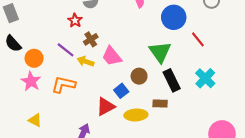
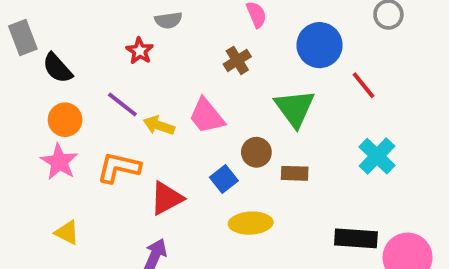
brown cross: (91, 39) -> (237, 60), moved
black semicircle: (13, 44) -> (57, 68), moved
black rectangle: (172, 80) -> (356, 238), moved, turned -60
brown rectangle: (160, 103) -> (295, 173), moved
red triangle: (105, 107) -> (166, 198), moved

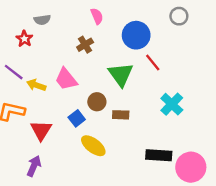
red line: (364, 85) -> (153, 63), moved
red triangle: (166, 198) -> (41, 130), turned -30
yellow ellipse: (251, 223) -> (93, 146), turned 40

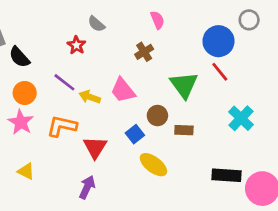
gray semicircle: (42, 20) -> (96, 24), turned 49
blue circle: (136, 35) -> (219, 41), moved

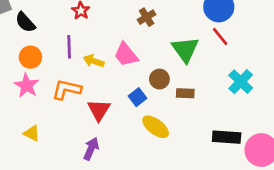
purple line: (64, 82) -> (69, 47), turned 50

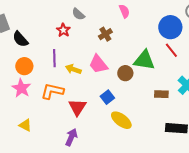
brown cross: (147, 17) -> (105, 34), moved
green triangle: (185, 49) -> (144, 60), turned -45
brown circle: (159, 79) -> (125, 73), moved
brown rectangle: (185, 93) -> (161, 94), moved

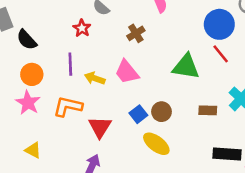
brown circle: (125, 73) -> (162, 112), moved

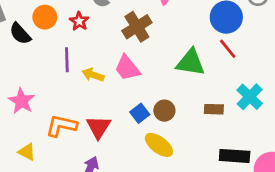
brown cross: (136, 33) -> (137, 27), size x1.5
orange circle: (32, 74) -> (45, 17), moved
orange L-shape: (68, 107) -> (61, 126), moved

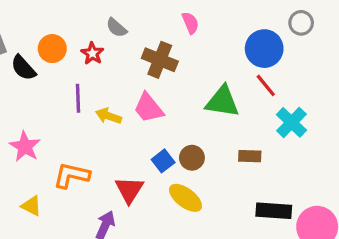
brown cross: (137, 27) -> (160, 60), turned -36
cyan cross: (250, 97) -> (291, 122), moved
red triangle: (98, 127) -> (129, 190), moved

